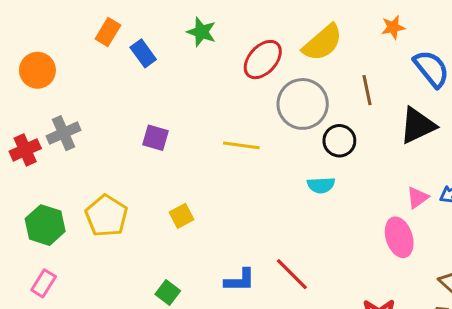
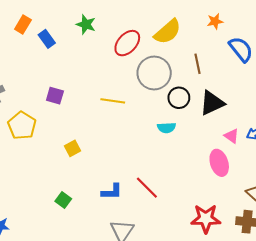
black triangle: (418, 125) -> (212, 103), moved
pink triangle: (418, 197) -> (232, 136), turned -49
yellow pentagon: (106, 216) -> (22, 126), moved

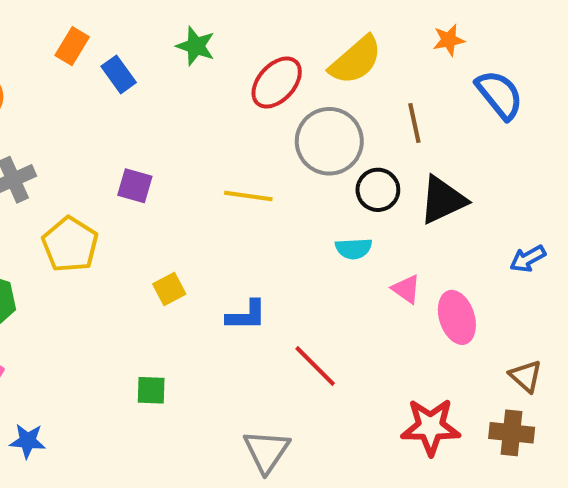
pink triangle: (232, 136) -> (406, 289), moved
blue L-shape: (112, 192) -> (246, 315), moved
green square: (63, 200) -> (151, 390), turned -35

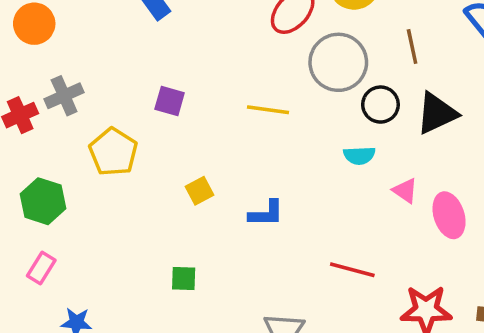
red line: (315, 366) -> (352, 270), moved, turned -30

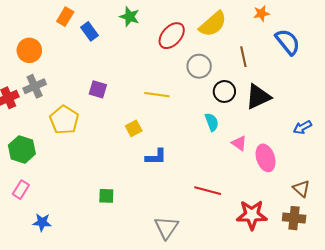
orange circle: (34, 24) -> (29, 50), moved
gray circle: (338, 62) -> (199, 66), size x0.7
cyan semicircle: (359, 155) -> (212, 122), turned -108
yellow square: (199, 191) -> (134, 128), moved

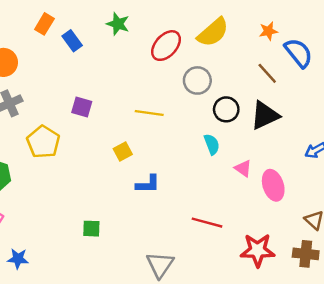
orange star: (261, 13) -> (268, 31), moved
brown line: (243, 57) -> (267, 73), moved, turned -30

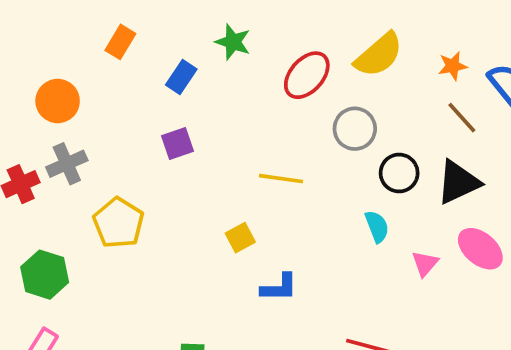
orange star: (268, 31) -> (453, 66), moved
blue rectangle: (72, 41) -> (181, 77), moved, turned 70
purple square: (82, 107) -> (178, 143), moved, turned -35
pink triangle: (243, 168) -> (425, 263), turned 36
pink ellipse: (273, 185) -> (480, 249), moved, turned -32

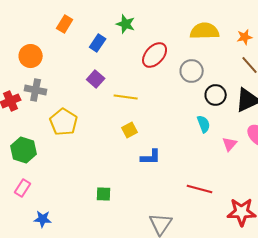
yellow semicircle: (379, 55) -> (205, 31), turned -140
red ellipse: (307, 75) -> (155, 55), moved
purple square: (178, 143) -> (96, 79), turned -30
gray cross: (67, 164) -> (36, 90), turned 35
yellow line: (281, 179) -> (126, 97), moved

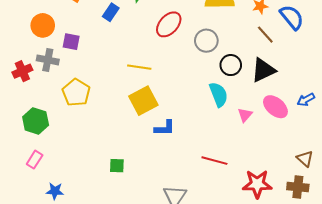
purple square: (96, 79) -> (71, 42), moved, turned -30
cyan semicircle: (204, 124) -> (219, 95), size x1.4
yellow square: (130, 130) -> (143, 101), size x1.8

